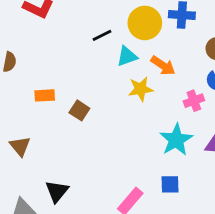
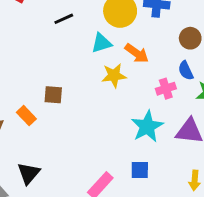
black line: (102, 35) -> (64, 19), moved
orange rectangle: (45, 95) -> (26, 116), moved, turned 48
brown square: (79, 110) -> (53, 95), turned -30

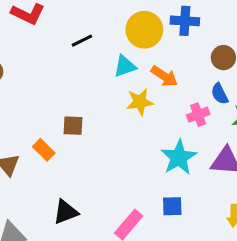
black triangle: (29, 173) -> (66, 212), moved, turned 30

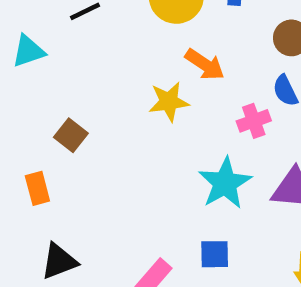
cyan triangle: (125, 66) -> (28, 51), moved
brown square: (73, 126) -> (71, 135), turned 35
orange rectangle: (44, 150) -> (37, 188), moved, turned 30

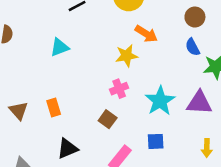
cyan triangle: (28, 51) -> (60, 47), moved
pink cross: (254, 121) -> (119, 89), moved
brown square: (71, 135) -> (108, 119), moved

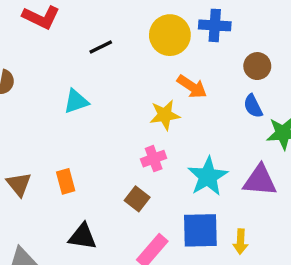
blue square: (156, 141) -> (200, 230), size x1.6
yellow arrow: (207, 148) -> (240, 242), moved
black triangle: (67, 149) -> (83, 237), turned 30

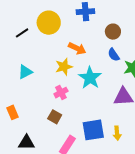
yellow circle: (170, 35) -> (49, 23), moved
cyan triangle: (76, 101) -> (25, 72), moved
cyan star: (208, 176) -> (90, 78), moved

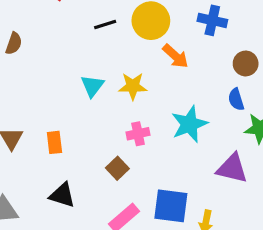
orange arrow: (77, 48) -> (175, 56), moved
yellow star: (64, 67) -> (133, 86), moved
cyan triangle: (25, 72) -> (92, 86), turned -42

